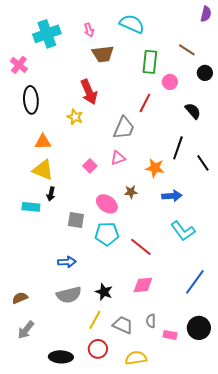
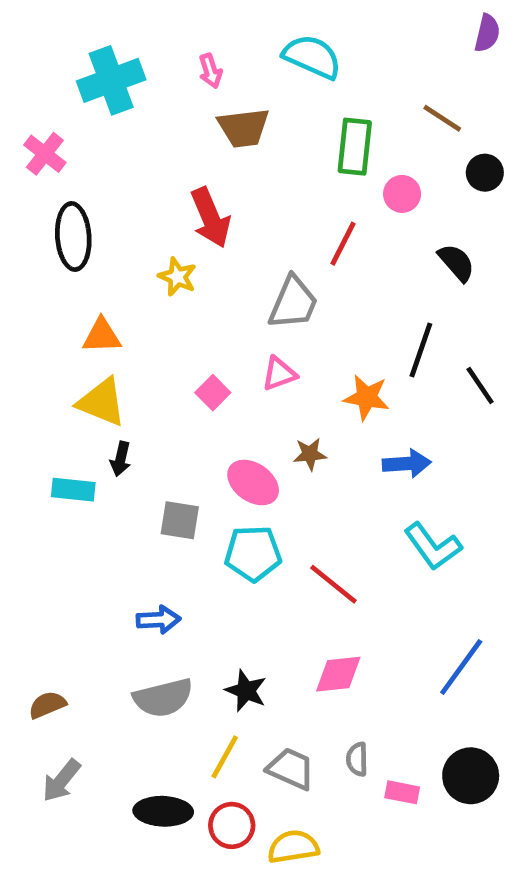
black ellipse: (61, 357) -> (163, 811), moved
yellow semicircle: (136, 358) -> (293, 847), moved

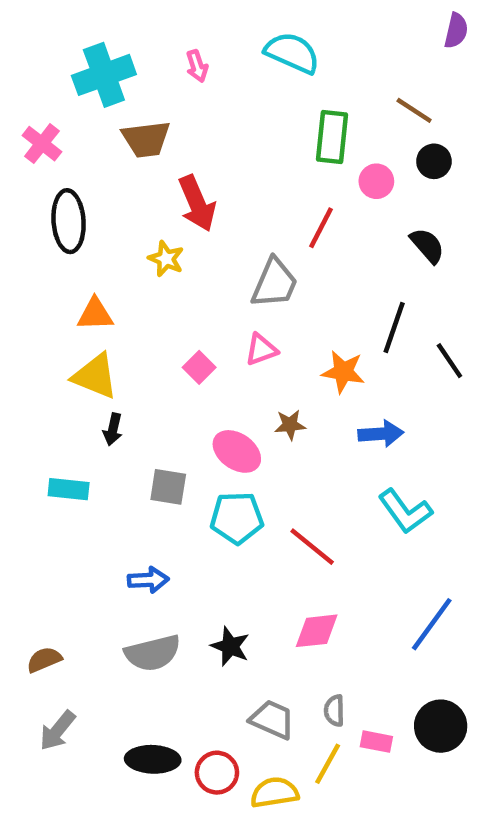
brown trapezoid: (244, 128) -> (146, 139), moved
black circle: (485, 173) -> (434, 161), moved
cyan rectangle: (73, 490) -> (69, 489), moved
yellow line: (225, 757) -> (328, 764), moved

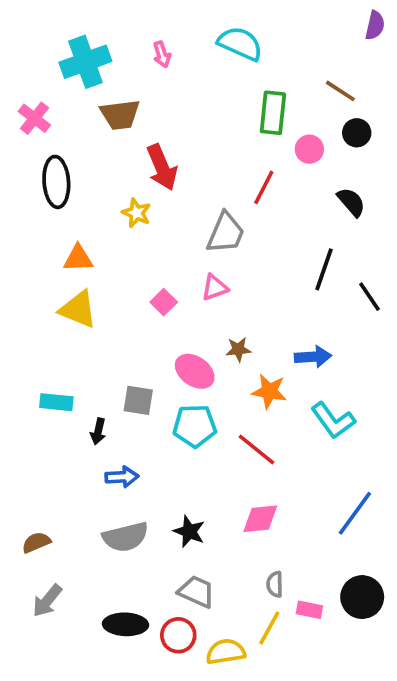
orange star: (343, 372) -> (269, 391), moved
black arrow: (113, 429) -> (98, 431), moved
gray trapezoid: (272, 719) -> (196, 592), moved

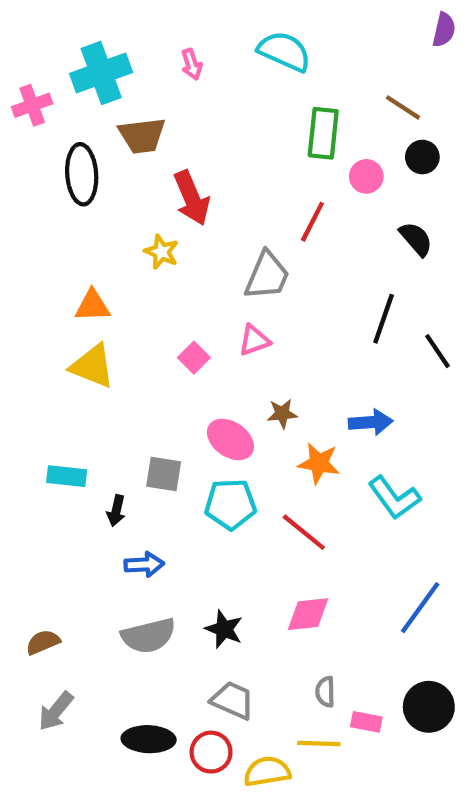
pink cross: (34, 118) -> (32, 105), moved, turned 32
black ellipse: (56, 182) -> (82, 174), moved
yellow line: (269, 628) -> (319, 743), turned 63

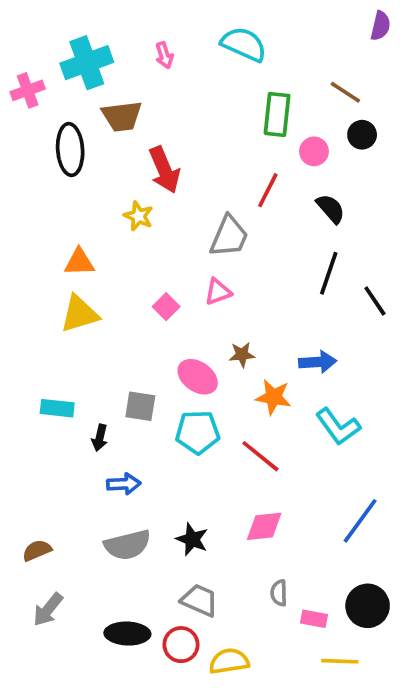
black semicircle: (416, 239) -> (331, 209), moved
yellow triangle: (92, 366) -> (79, 314), turned -39
yellow line: (319, 743) -> (340, 661), moved

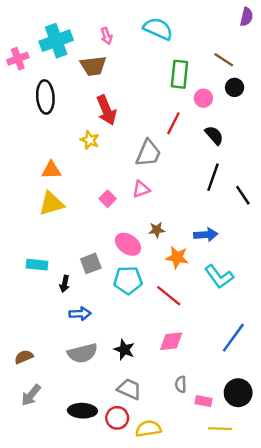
brown trapezoid: (122, 116) -> (93, 66), moved
gray square: (140, 406) -> (91, 263), turned -30

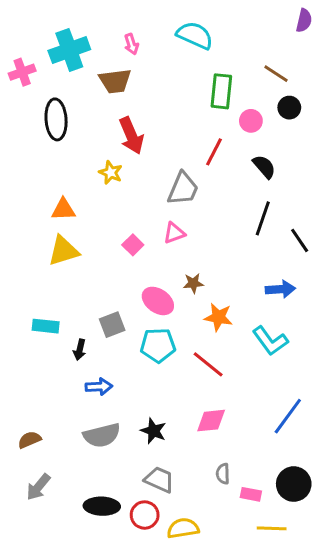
blue arrow: (206, 235) -> (280, 289), moved

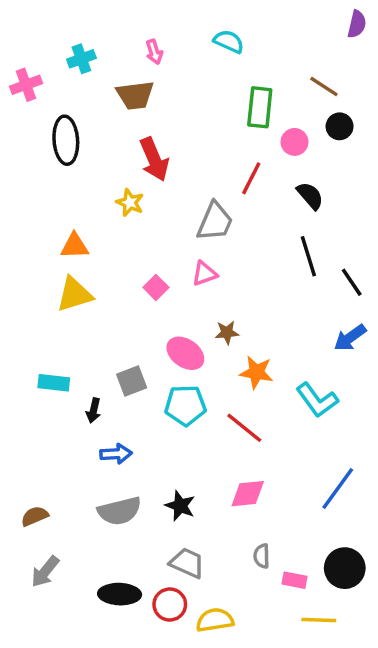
cyan semicircle: (195, 35) -> (229, 41), size x0.7
cyan cross: (69, 50) -> (81, 59), size x0.6
black line: (263, 218) -> (308, 256), turned -36
blue arrow: (280, 289) -> (350, 338), moved, turned 148

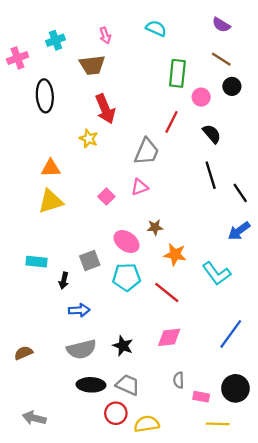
purple semicircle: (357, 24) -> (221, 25), moved, turned 108
gray arrow: (45, 572) -> (34, 418), moved, turned 65
black ellipse: (120, 594) -> (91, 385), moved

